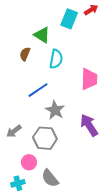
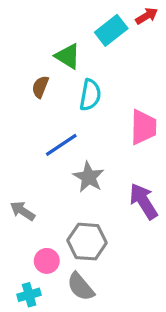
cyan rectangle: (69, 19) -> (111, 30), turned 30
gray arrow: (14, 131) -> (23, 211), turned 70
gray hexagon: (45, 138) -> (87, 242), moved

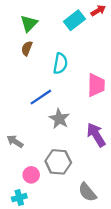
green triangle: (68, 56) -> (29, 23), moved, turned 42
brown semicircle: (40, 87) -> (27, 48), moved
gray semicircle: (81, 287) -> (87, 192), moved

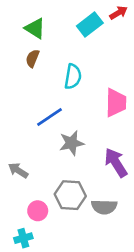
green triangle: (29, 23) -> (35, 28), turned -42
gray star: (59, 119) -> (72, 143), turned 30
gray semicircle: (87, 192) -> (104, 207), moved, turned -48

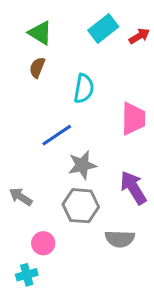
red arrow: (118, 13) -> (139, 36), moved
gray hexagon: (70, 195) -> (81, 206), moved

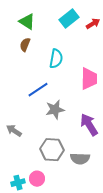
gray hexagon: (81, 206) -> (52, 150), moved
pink circle: (43, 243) -> (37, 179), moved

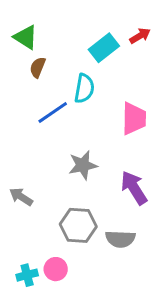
cyan rectangle: (69, 19) -> (104, 48), moved
green triangle: (27, 22) -> (26, 37), moved
blue line: (38, 90) -> (53, 113), moved

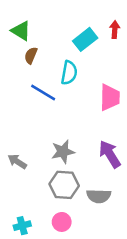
red arrow: (140, 36) -> (115, 30), turned -56
blue line: (53, 113) -> (43, 92), turned 65
gray star: (83, 165) -> (63, 152), moved
pink circle: (56, 269) -> (62, 222), moved

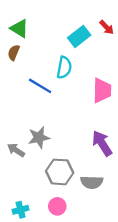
red arrow: (115, 30) -> (107, 27), turned 133
brown semicircle: (31, 55) -> (14, 53), moved
gray star: (63, 152) -> (39, 137), moved

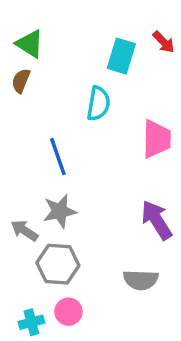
cyan rectangle: (79, 36) -> (121, 56), turned -35
blue line: (40, 86) -> (58, 157), moved, turned 40
gray hexagon: (60, 172) -> (58, 264), moved
pink circle: (57, 206) -> (68, 312), moved

